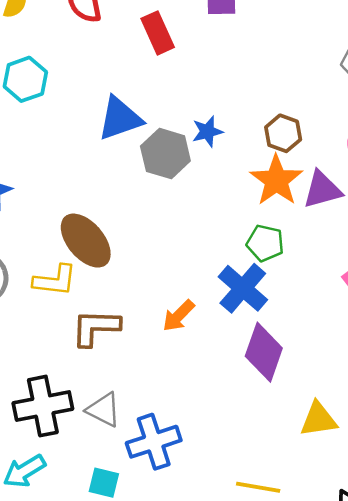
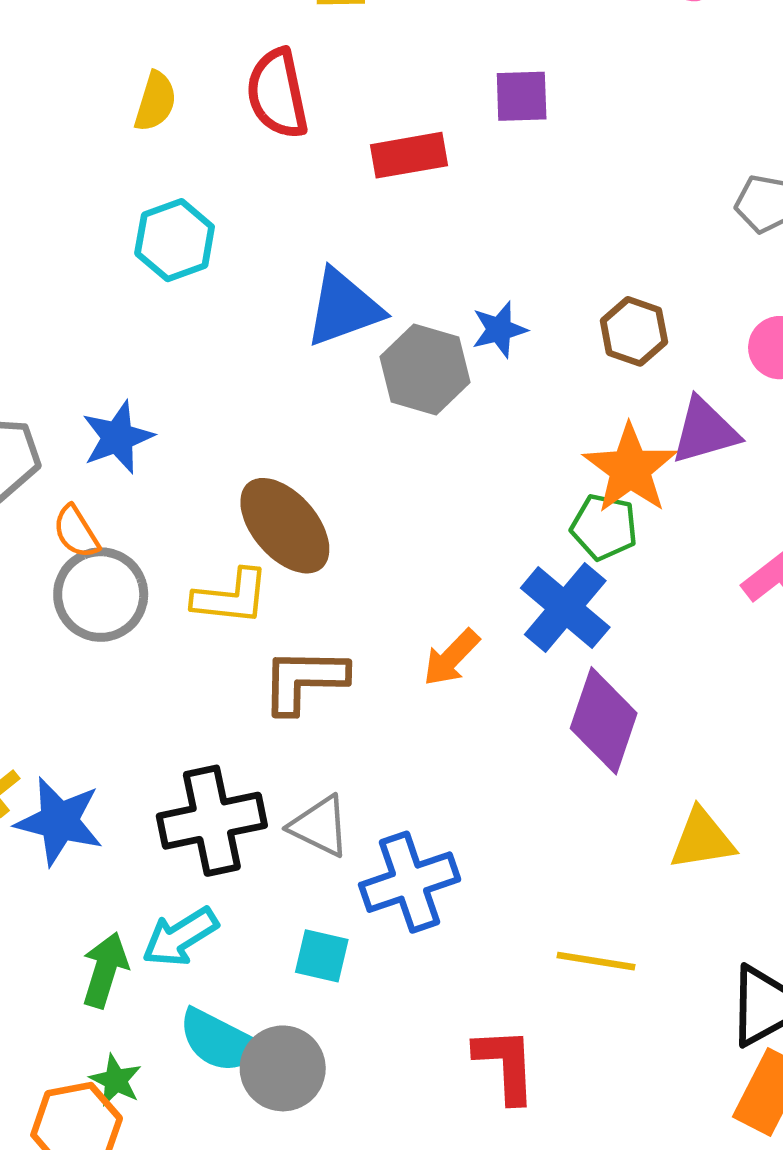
red rectangle: (158, 33) -> (409, 155), turned -75
orange star: (276, 180) -> (630, 469), moved

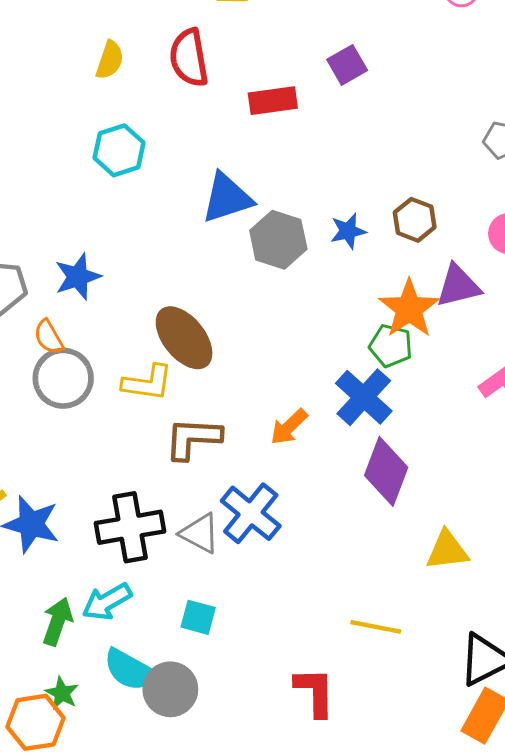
purple square: (522, 96) -> (347, 65), turned -30
blue star: (499, 330) -> (348, 231), moved
blue cross: (410, 882) -> (251, 513), moved, turned -34

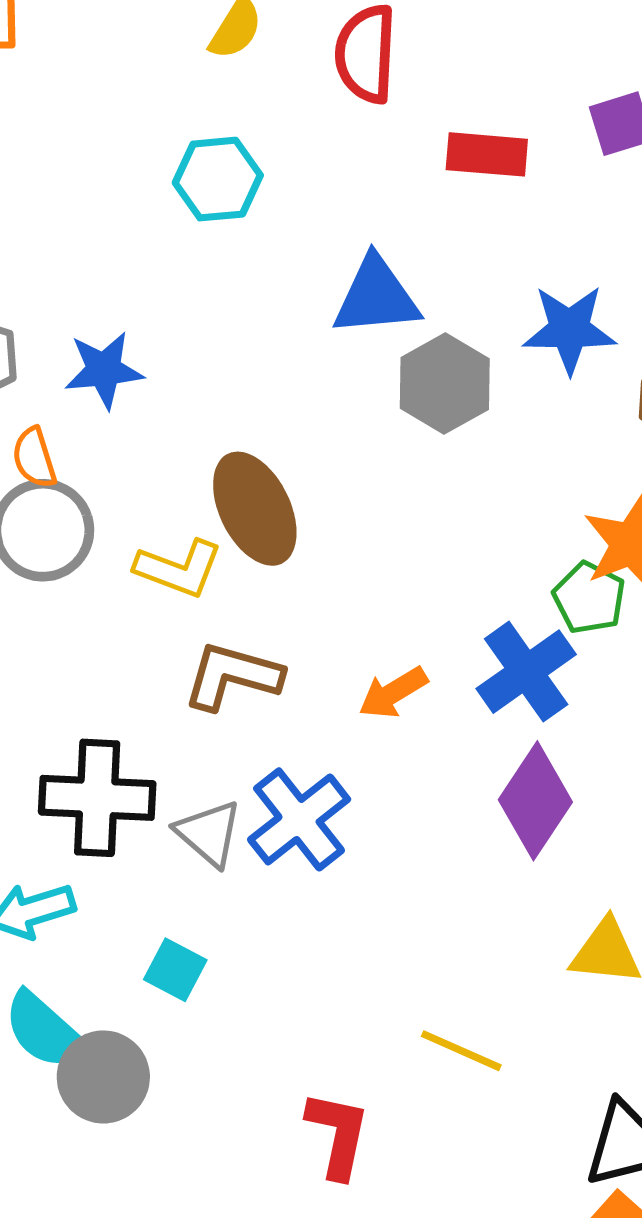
blue star: (348, 231) -> (569, 329), moved, size x1.5

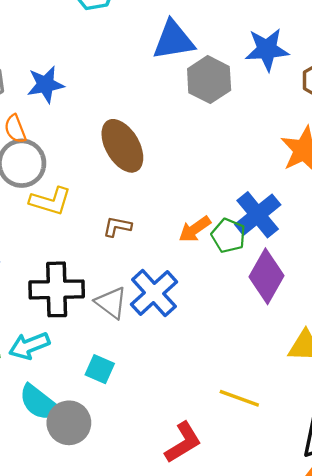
yellow L-shape: (179, 569) -> (50, 201), moved
green pentagon: (589, 598) -> (228, 236), moved
brown L-shape: (232, 676) -> (117, 227), size x0.6
red L-shape: (338, 1135) -> (183, 442), turned 51

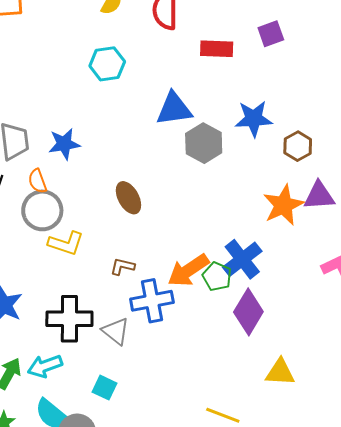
brown ellipse: (122, 146) -> (128, 198), size x0.7
orange arrow: (195, 229) -> (188, 270), size x1.5
blue cross: (154, 293) -> (152, 301), moved, turned 30

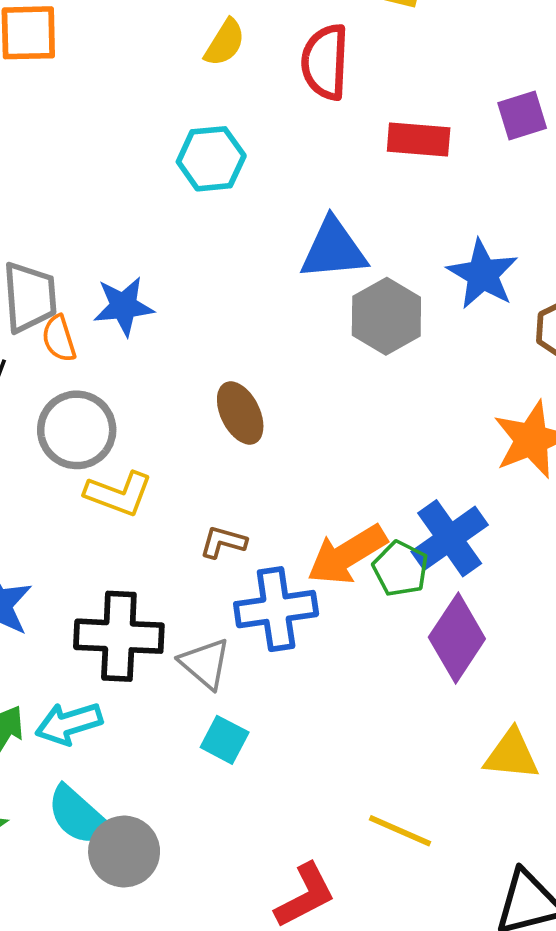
blue star: (254, 119) -> (483, 274), turned 30
orange semicircle: (37, 181) -> (59, 339), moved
cyan square: (104, 388) -> (225, 740), moved

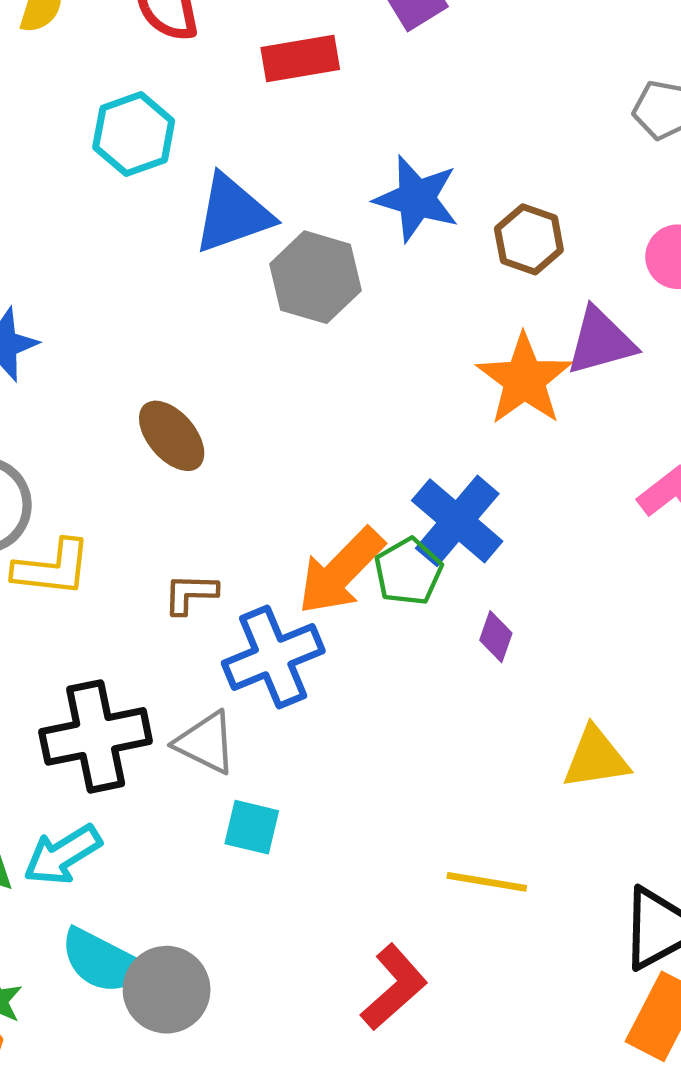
cyan hexagon: (211, 159) -> (134, 134), moved
green pentagon: (400, 569) -> (408, 572), turned 30
purple diamond: (457, 638) -> (496, 637), size x0.5

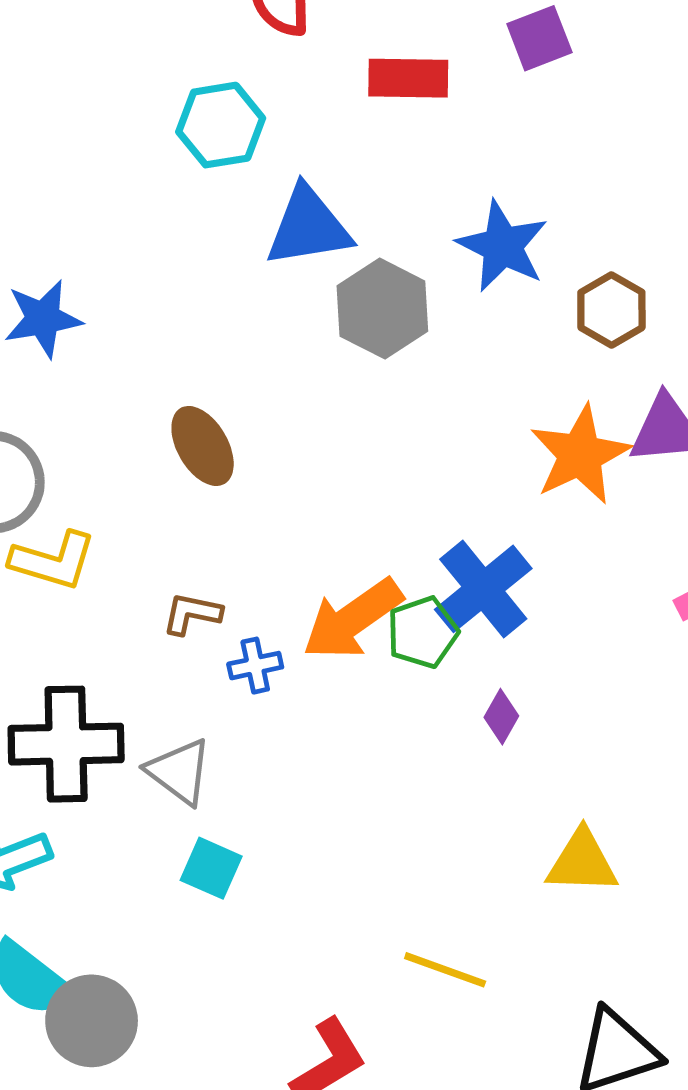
blue cross: (273, 657) -> (255, 666), moved, size x0.5

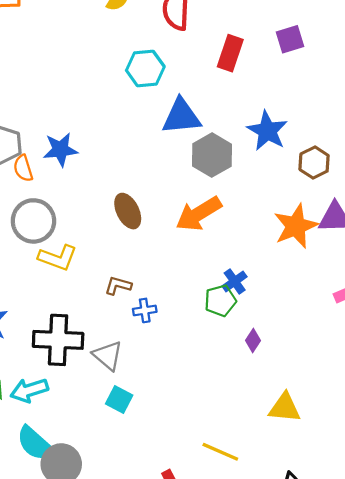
red rectangle: (408, 78) -> (230, 53), turned -76
blue cross: (483, 589) -> (235, 281), moved, size x0.6
orange arrow: (353, 619) -> (199, 214), moved

